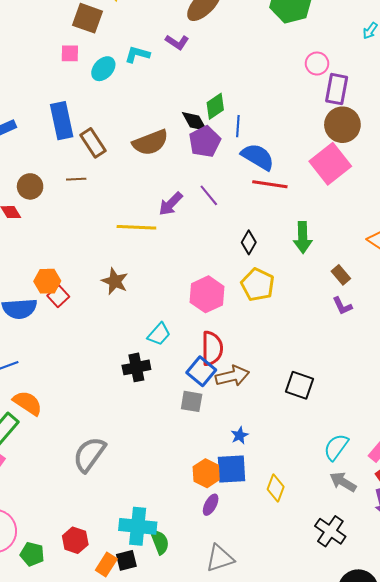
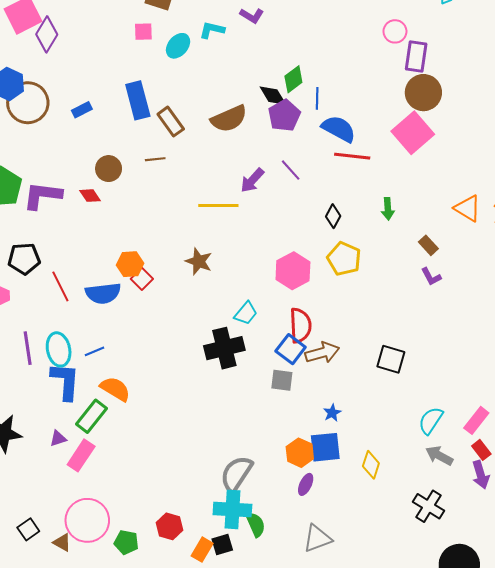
green arrow: (303, 237) -> (388, 209), size x0.7
black cross: (136, 367) -> (224, 348), size x1.4
gray semicircle: (89, 454) -> (236, 474), moved

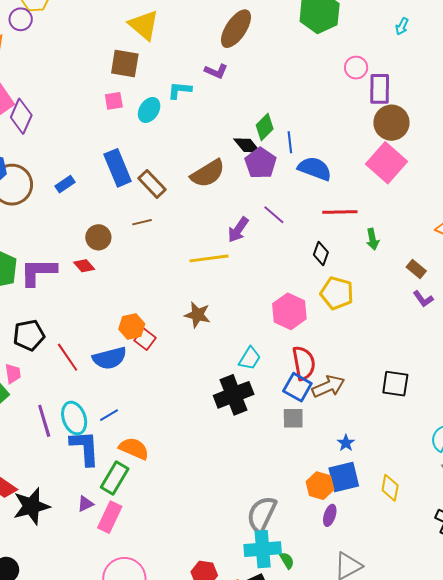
red line: (352, 156) -> (340, 212), moved
green semicircle: (256, 524) -> (287, 561), size x0.7

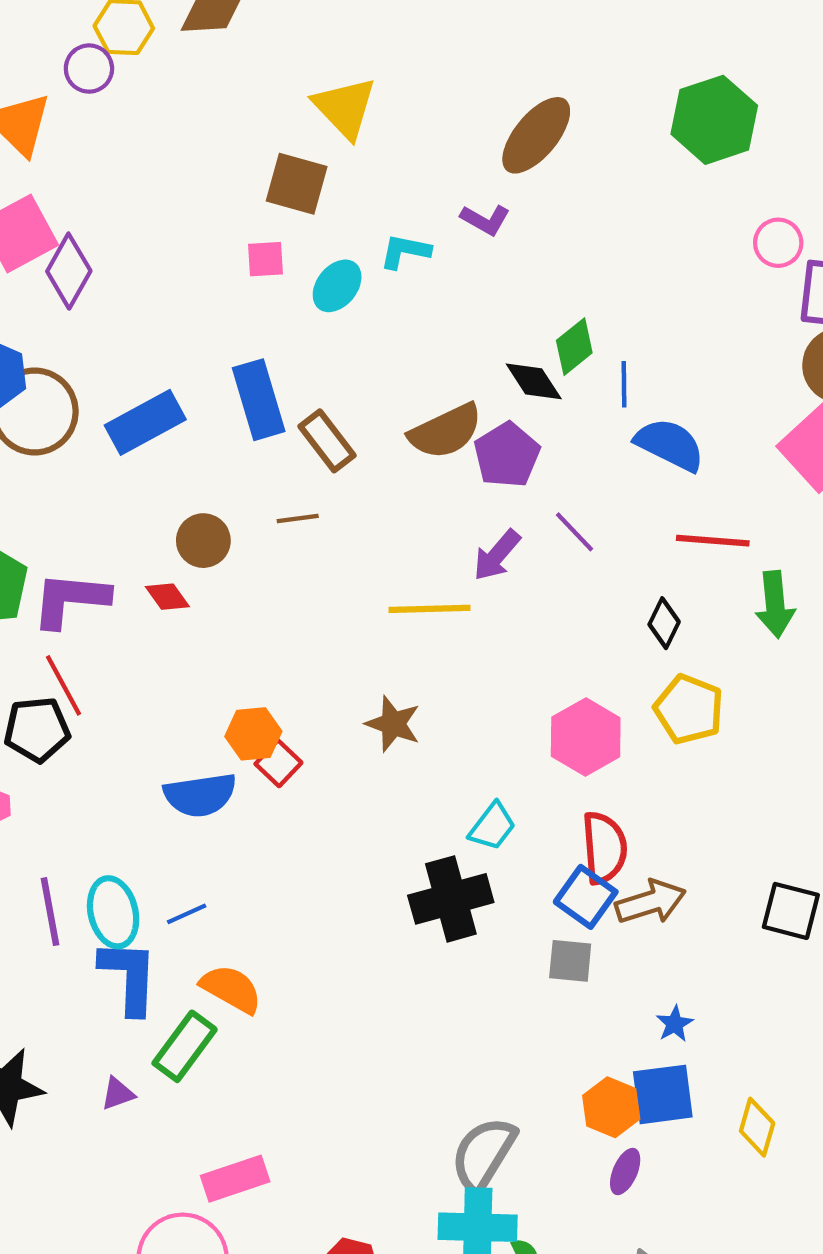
purple pentagon: (261, 163) -> (507, 455), moved
blue rectangle: (65, 184) -> (145, 422), size x1.8
green arrow: (373, 239) -> (775, 604), size x1.4
red line: (68, 357) -> (64, 685), moved
pink rectangle: (110, 517) -> (235, 1179), moved, turned 40

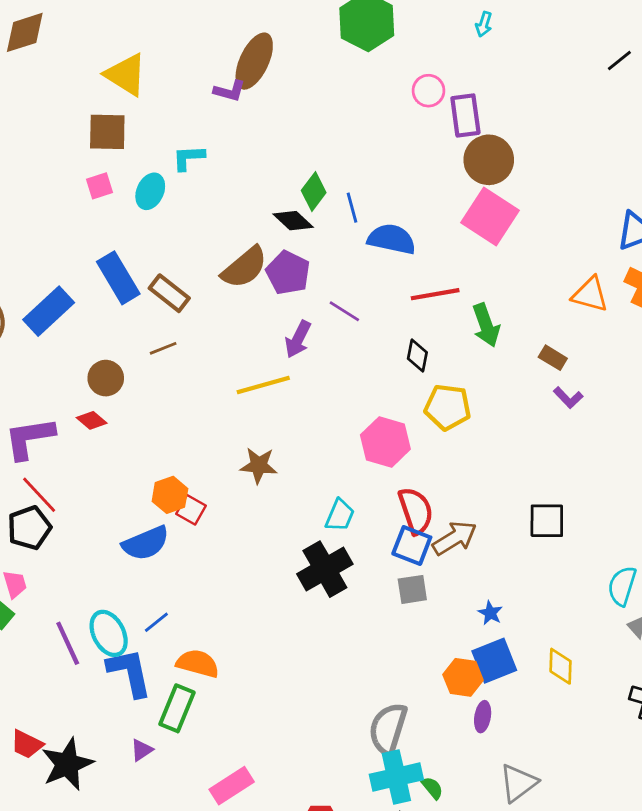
purple L-shape: (485, 220) -> (230, 91), moved

